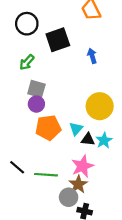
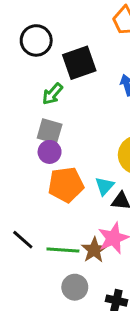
green arrow: (27, 62) -> (53, 94), moved
brown star: (78, 184) -> (94, 250), moved
gray circle: (69, 197) -> (75, 287), moved

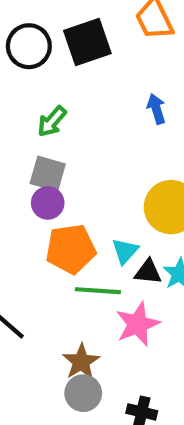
black square: (79, 63) -> (87, 42), moved
green line: (63, 250) -> (98, 291), moved
brown star: (94, 250) -> (81, 362), moved

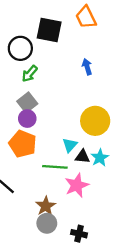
black square: (87, 42) -> (49, 30), turned 30
black circle: (29, 46) -> (20, 48), moved
gray square: (48, 174) -> (27, 102), turned 36
orange pentagon: (71, 249) -> (23, 144), moved, turned 30

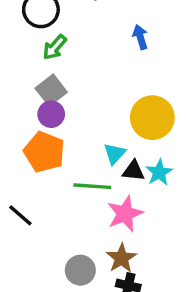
brown star: (46, 206) -> (121, 258), moved

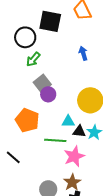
gray square: (51, 90) -> (42, 83), moved
purple circle: (51, 114) -> (48, 94), moved
cyan triangle: (115, 154) -> (68, 121), turned 48

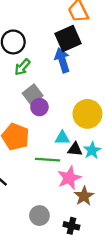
black square: (50, 21) -> (68, 39), moved, turned -35
blue arrow: (83, 53) -> (62, 60), moved, size x1.5
brown star: (72, 182) -> (84, 196), moved

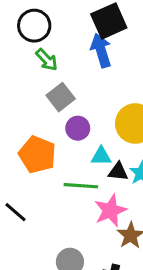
green arrow: (22, 67) -> (47, 60), turned -84
purple circle: (39, 107) -> (78, 128), moved

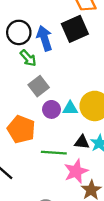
blue arrow: (101, 50) -> (44, 38), moved
cyan triangle: (101, 156) -> (70, 108), moved

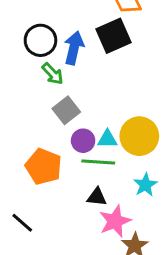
blue arrow: (44, 38) -> (74, 48), turned 30
black triangle: (82, 142) -> (97, 197), moved
green line: (54, 153) -> (98, 162), moved

